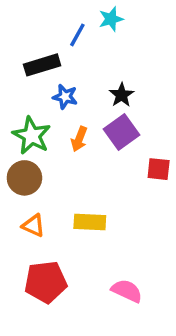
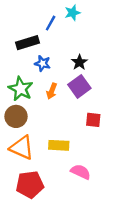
red square: (159, 169) -> (93, 120), moved
orange triangle: (33, 226) -> (22, 148), size x1.6
pink semicircle: (127, 291) -> (81, 172), moved

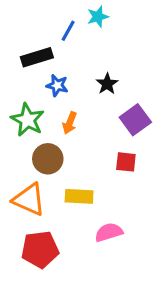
purple square: (79, 86) -> (135, 120), moved
brown circle: (16, 116) -> (48, 159), moved
pink semicircle: (81, 172) -> (109, 232), turned -42

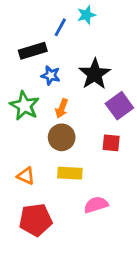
black star: (107, 84) -> (95, 74), size x1.6
brown circle: (48, 159) -> (62, 137), moved
orange triangle: (29, 199) -> (26, 176), size x0.6

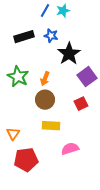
blue line: (60, 27) -> (45, 11), moved
blue star: (51, 75) -> (51, 36), moved
red square: (111, 143) -> (81, 104), turned -32
orange triangle: (26, 176) -> (13, 134), moved, turned 40

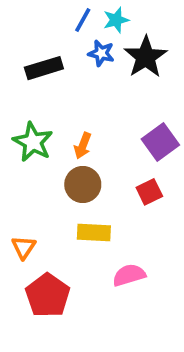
blue star: (51, 36) -> (101, 53), moved
black star: (69, 54) -> (146, 57), moved
red pentagon: (26, 160) -> (48, 295), turned -30

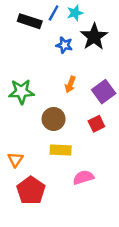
blue star: (101, 53) -> (64, 45), moved
black rectangle: (44, 68) -> (30, 21), moved, turned 35
green star: (33, 142) -> (21, 92), turned -30
orange arrow: (83, 146) -> (70, 84), moved

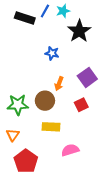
blue star: (64, 45) -> (52, 53), moved
orange arrow: (70, 84) -> (59, 84), moved
green star: (21, 92) -> (18, 105), moved

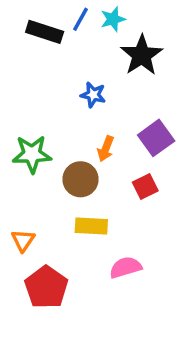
green star: (18, 105) -> (32, 154), moved

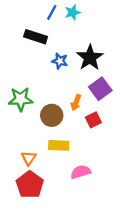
black rectangle: (45, 32) -> (36, 37), moved
black star: (142, 55) -> (90, 58), moved
orange arrow: (106, 149) -> (76, 103), moved
orange triangle: (23, 240) -> (29, 158), moved

